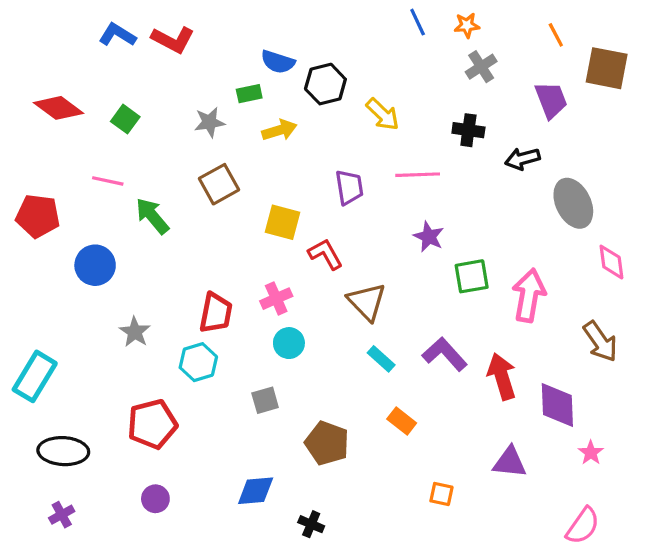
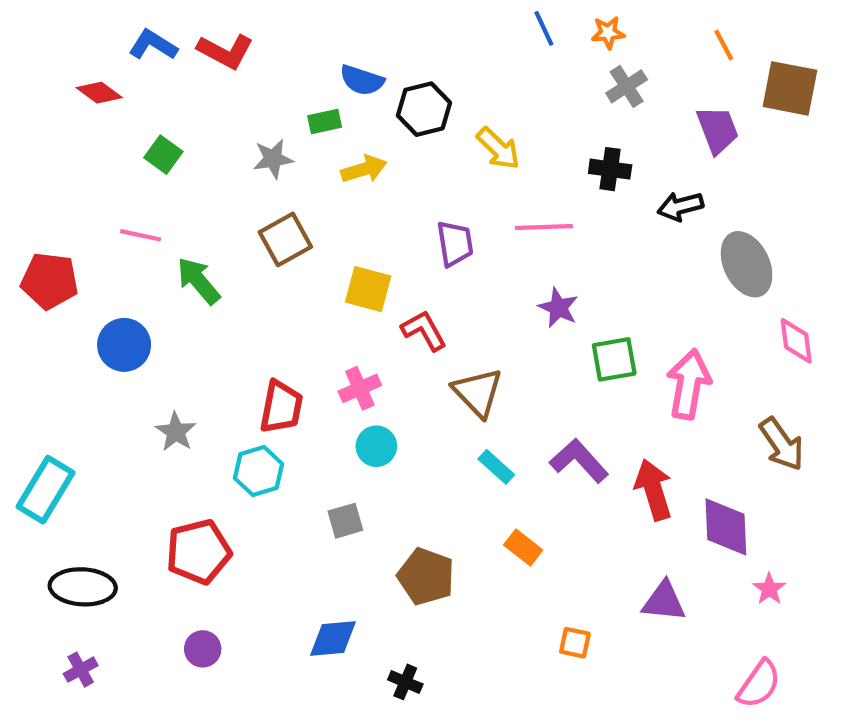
red diamond: (59, 108) -> (99, 93), moved, size x0.7

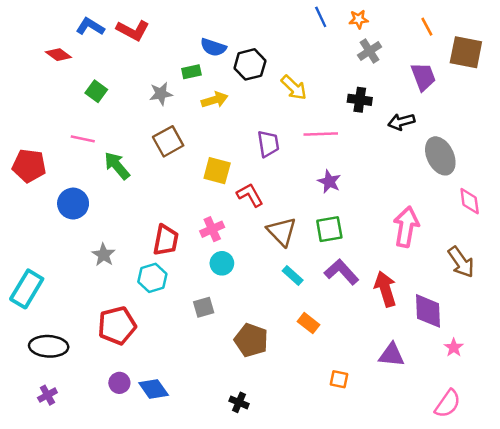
green square: (614, 359) -> (329, 229), moved
blue diamond: (333, 639) -> (154, 389), moved, turned 60

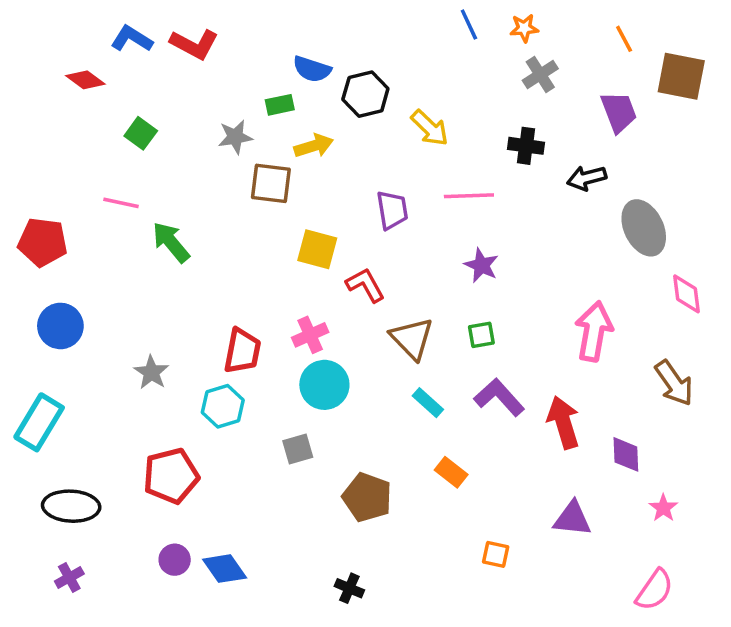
brown square: (168, 141) -> (271, 183), moved, turned 36
blue circle: (73, 204) -> (60, 326), moved
green square: (329, 229) -> (481, 335), size x0.7
cyan circle: (222, 263) -> (324, 385), size x1.4
purple diamond: (428, 311) -> (626, 454), size x0.7

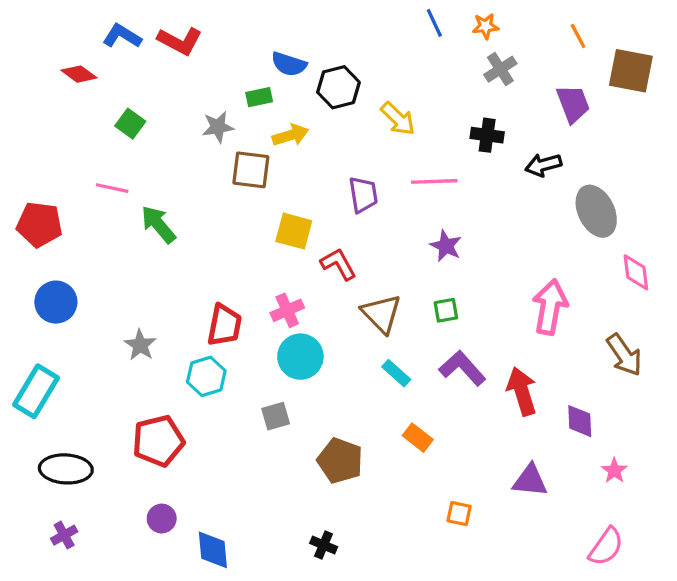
blue diamond: (225, 569) -> (213, 550), moved, turned 30

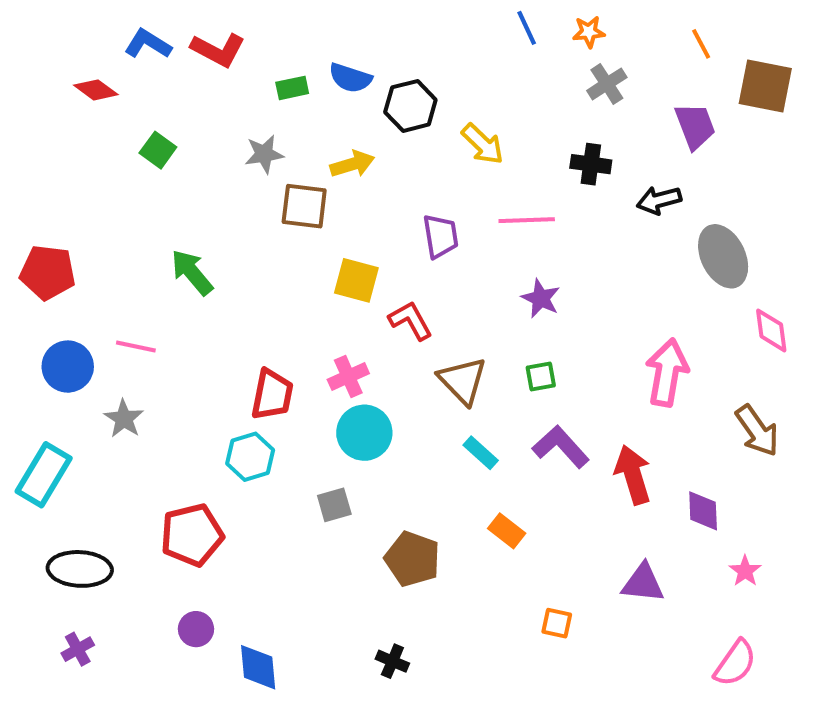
green rectangle: (259, 97) -> (292, 88), moved
pink line: (112, 188) -> (136, 346), moved
gray star: (140, 345) -> (124, 419), moved

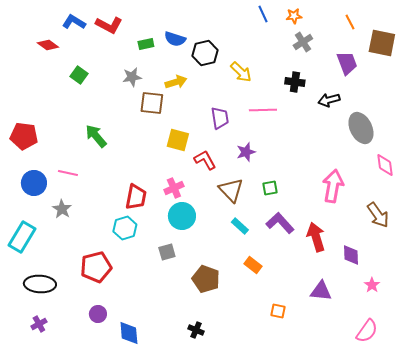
purple star: (541, 298) -> (246, 152), moved, turned 30

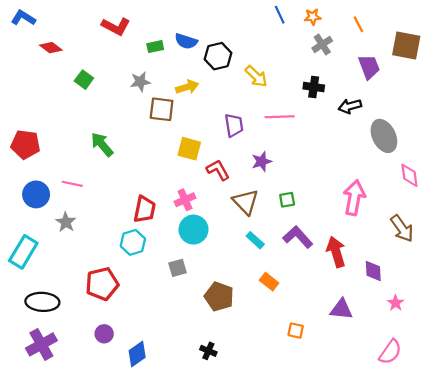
blue L-shape: (74, 22) -> (23, 18), moved
orange line: (350, 22) -> (358, 24), moved
purple cross: (39, 324) -> (41, 344), size x1.8
blue diamond: (129, 333) -> (137, 354), turned 60

